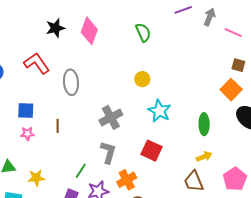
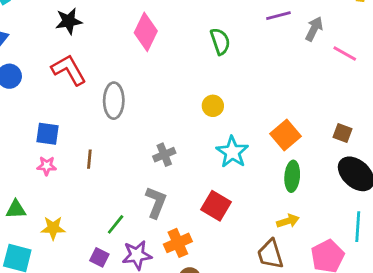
black star: (55, 28) -> (69, 21), moved
brown square: (238, 65) -> (342, 133), moved
orange square: (231, 90) -> (286, 135), moved
gray cross: (111, 117) -> (164, 155), size x0.7

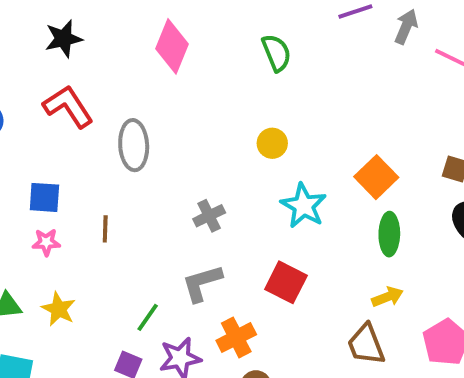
gray L-shape: (156, 202) -> (202, 283), turned -124
yellow star: (53, 228) -> (59, 309), moved, turned 30

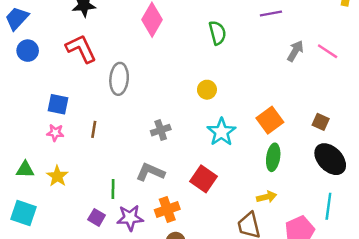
gray arrow: (406, 27) -> (295, 51), moved
gray L-shape: (202, 283) -> (150, 172), turned 32
green line: (148, 317) -> (113, 189), turned -42

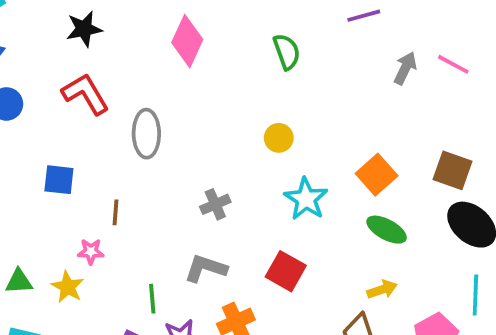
brown square: (321, 122) -> (452, 170), size x1.5
pink star: (55, 133) -> (91, 252), moved
green ellipse: (273, 157) -> (387, 230), turned -65

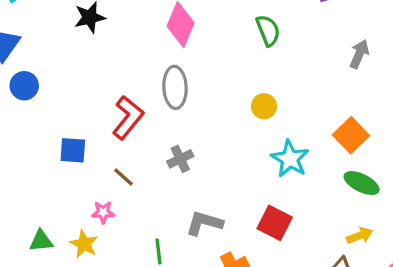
gray arrow: (405, 68) -> (359, 54), moved
red L-shape: (86, 94) -> (128, 118), moved, turned 72
gray ellipse: (146, 134) -> (175, 87), moved
gray cross: (215, 204) -> (180, 159), moved
brown line: (116, 212) -> (123, 177), turned -50

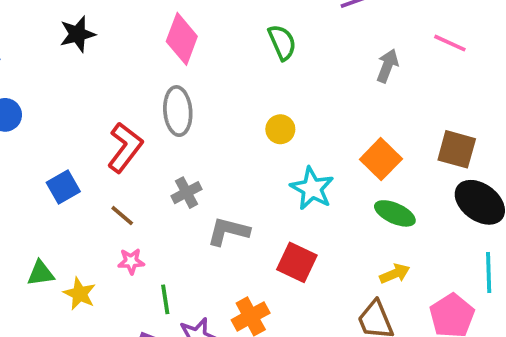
blue square: (73, 150) -> (63, 187), turned -32
pink star: (103, 212) -> (131, 261), moved
gray L-shape: (204, 223) -> (228, 231), moved
green triangle: (41, 241) -> (41, 273), moved

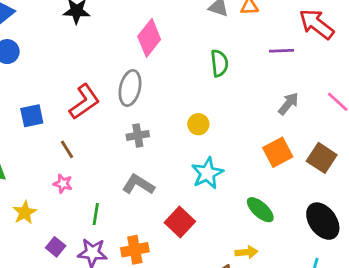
brown square: (457, 149) -> (322, 158), moved
orange square: (381, 159) -> (278, 152), moved
gray cross: (186, 193) -> (138, 135), moved
yellow star: (80, 294) -> (25, 213), moved
green line: (165, 299) -> (96, 214), moved

